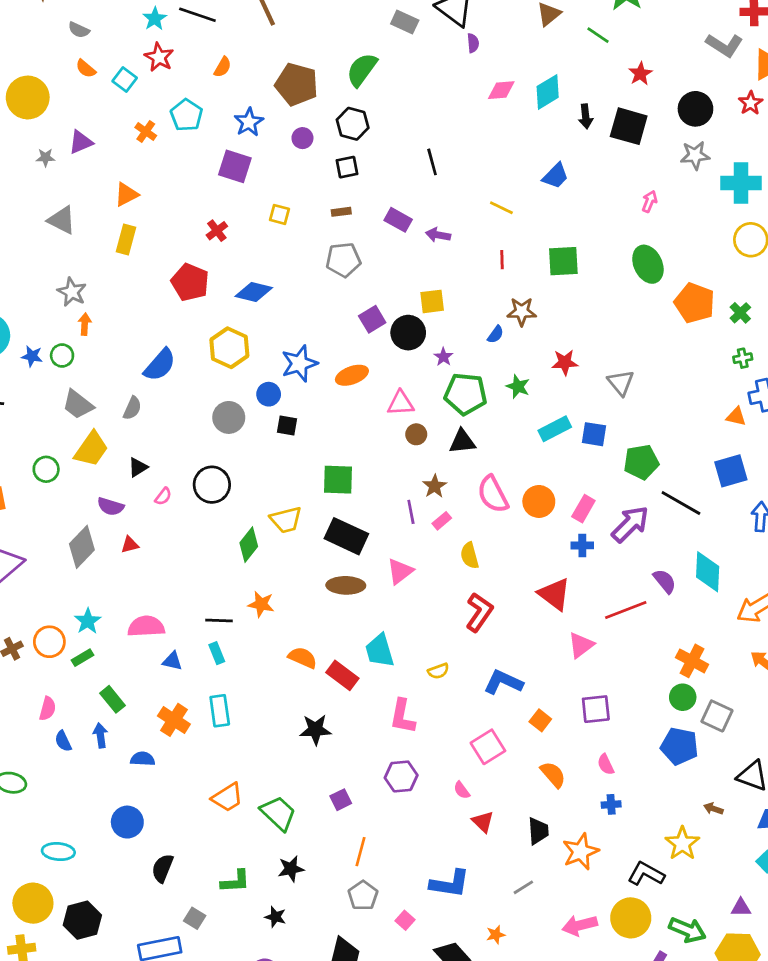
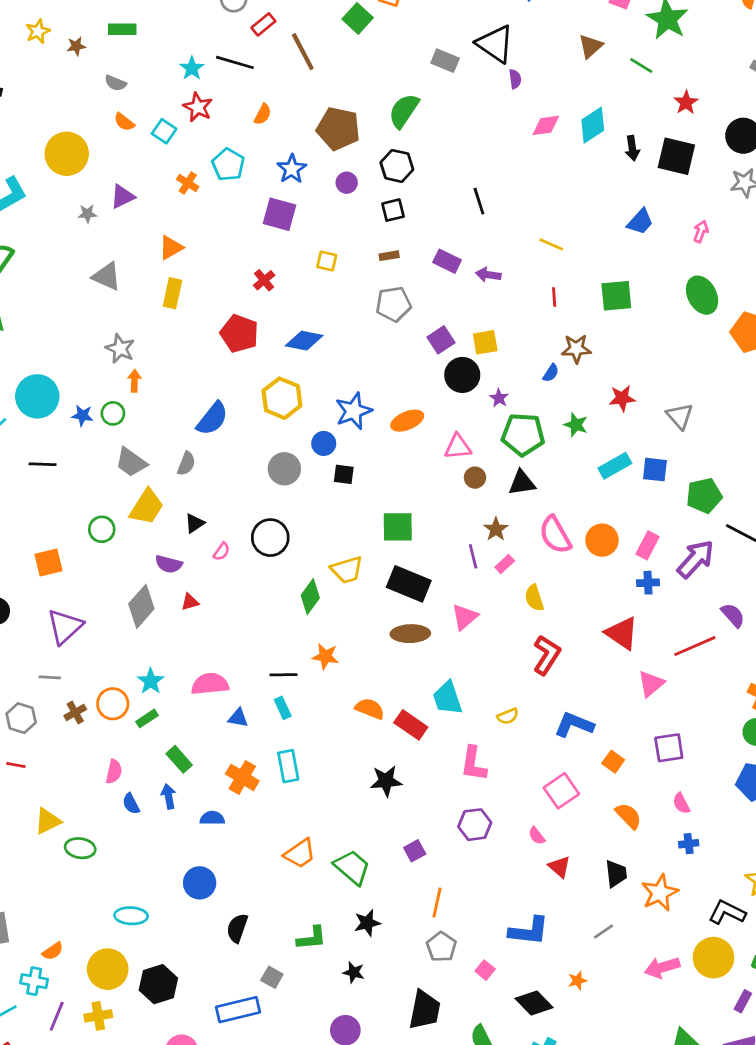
blue trapezoid: (556, 176) -> (640, 222), moved
purple square: (372, 319) -> (441, 340), moved

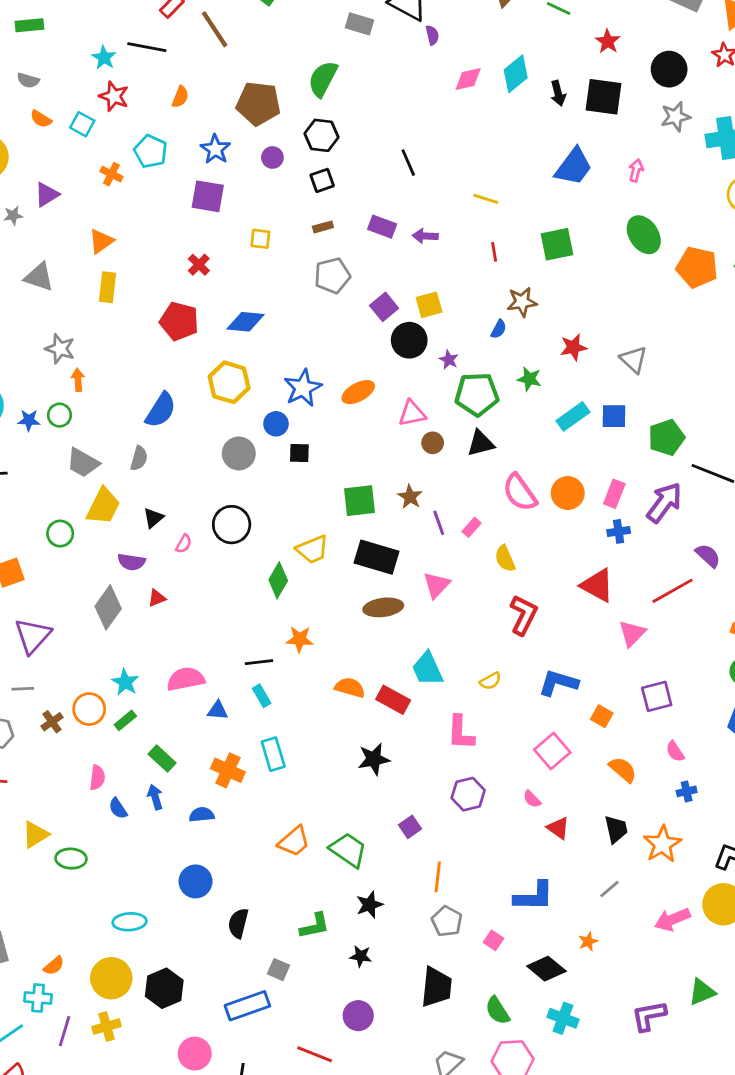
blue trapezoid: (640, 222) -> (574, 167), size x1.4
brown star: (496, 529) -> (410, 497), moved

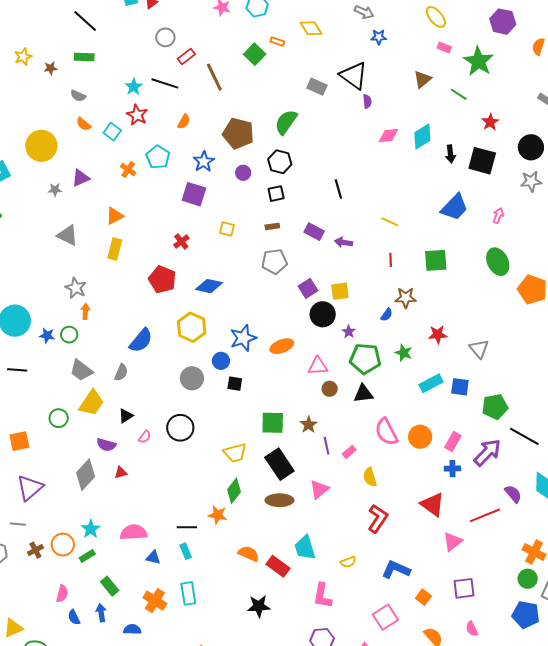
black rectangle: (377, 557) -> (279, 464), turned 32
green diamond: (278, 580) -> (234, 491), moved

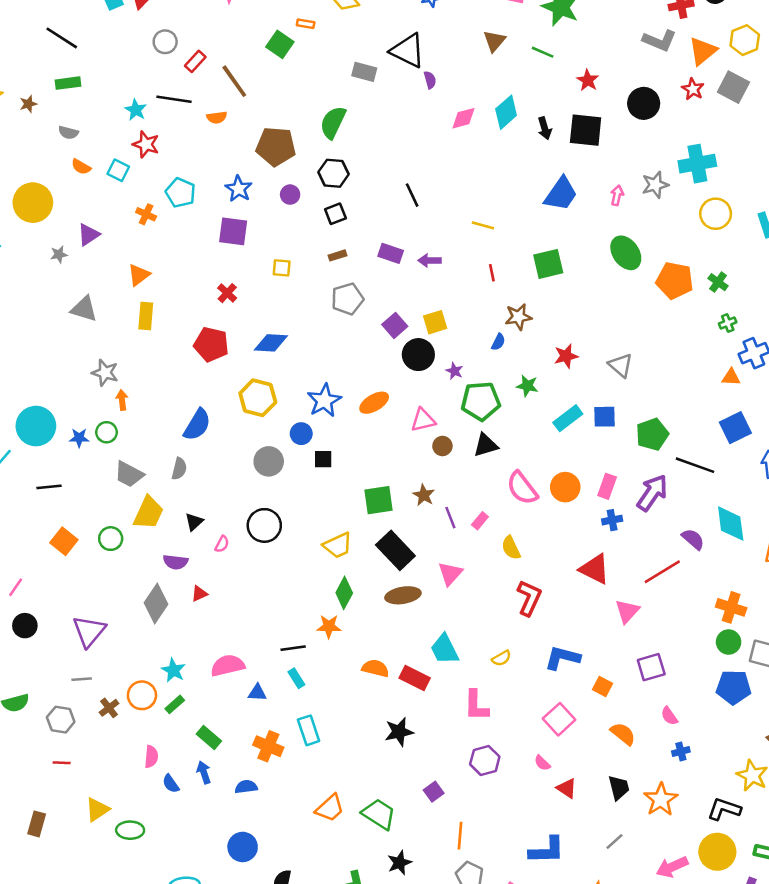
orange semicircle: (184, 121) -> (217, 117), moved, turned 63
gray star: (531, 181) -> (655, 185), moved
orange square: (19, 441) -> (64, 541), moved, turned -30

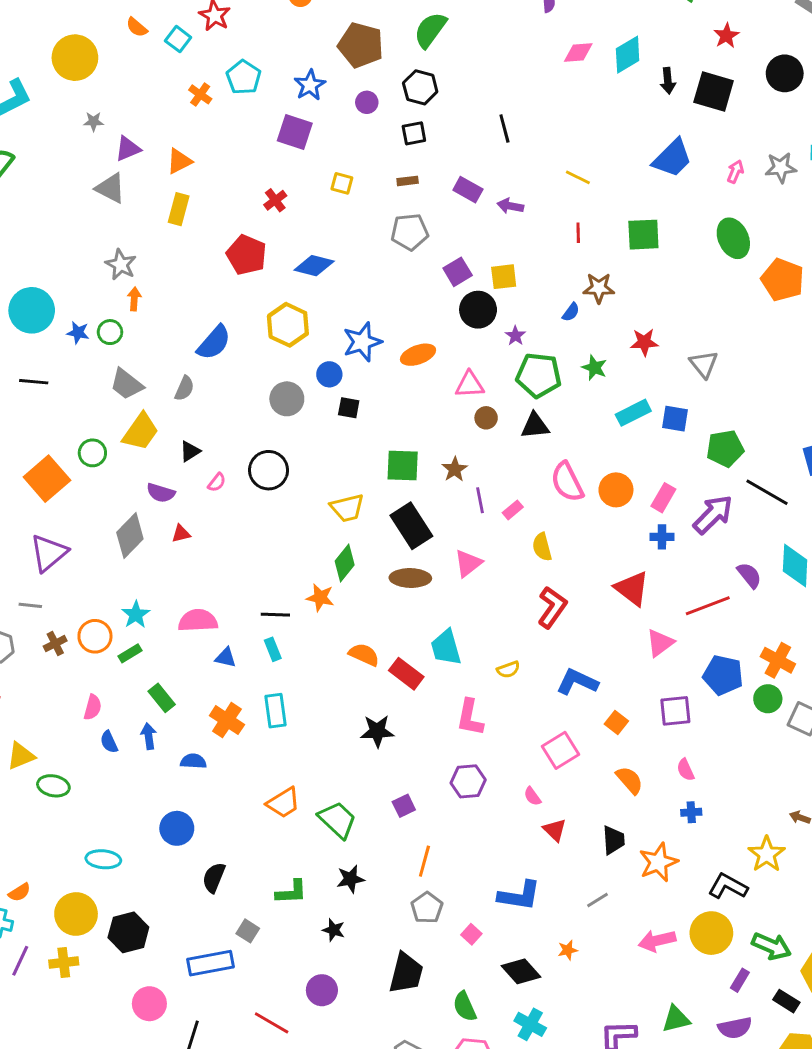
purple triangle: (89, 235) -> (128, 149), moved
orange square: (64, 541) -> (47, 479), moved, size x1.4
blue pentagon: (734, 687) -> (723, 675), moved

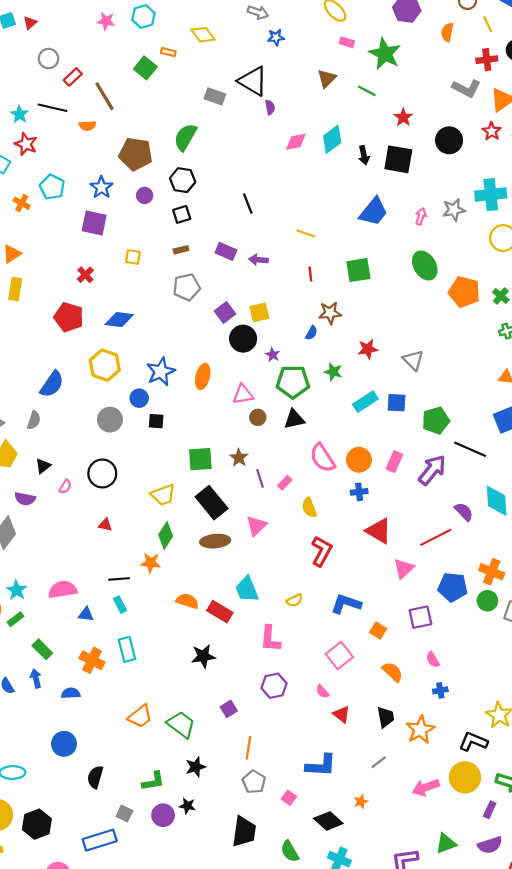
orange ellipse: (418, 355) -> (203, 377), turned -50
red triangle: (181, 534) -> (105, 525), moved, turned 32
blue cross: (662, 537) -> (359, 492), moved
purple circle: (322, 990) -> (163, 815), moved

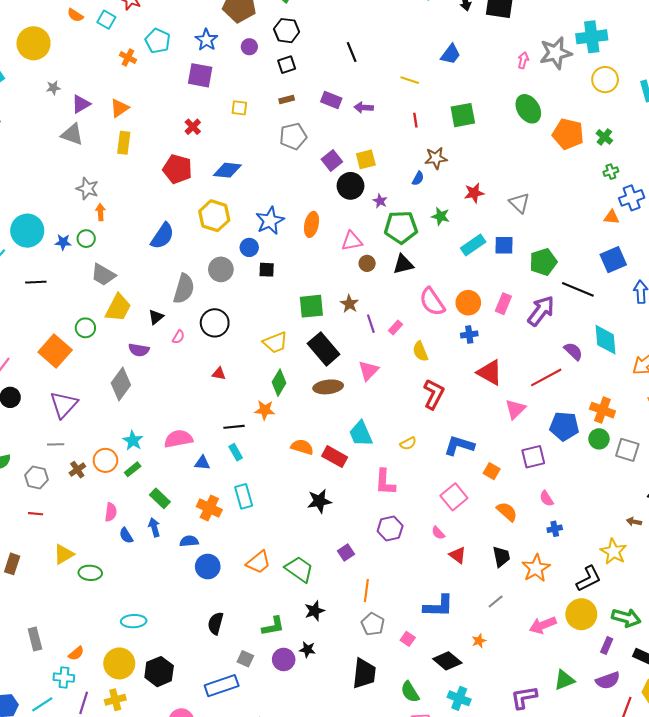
gray star: (454, 210) -> (556, 53), size x1.4
blue trapezoid: (373, 212) -> (451, 54), moved, size x0.7
gray semicircle: (34, 420) -> (184, 289), moved, size x1.6
black L-shape: (473, 742) -> (589, 579), turned 132
blue circle: (64, 744) -> (208, 567), moved

